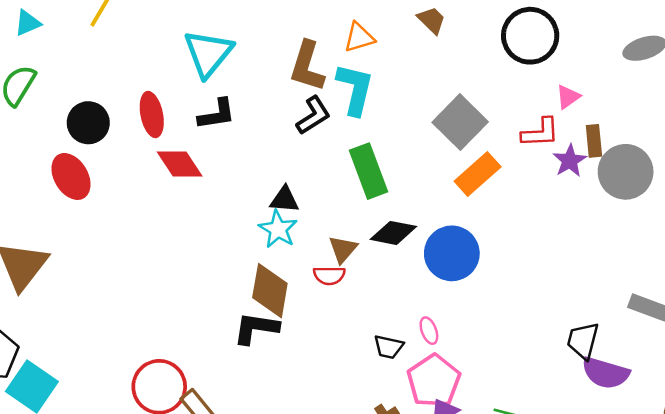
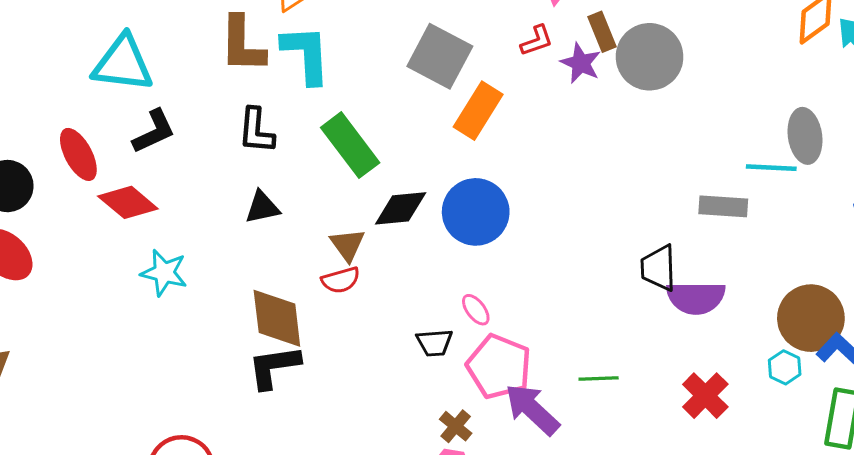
cyan triangle: (208, 53) -> (123, 64), turned -46
black L-shape: (313, 115) -> (256, 131), moved, turned 144
red L-shape: (540, 133) -> (537, 41), size x0.7
cyan star: (278, 229) -> (164, 273), moved

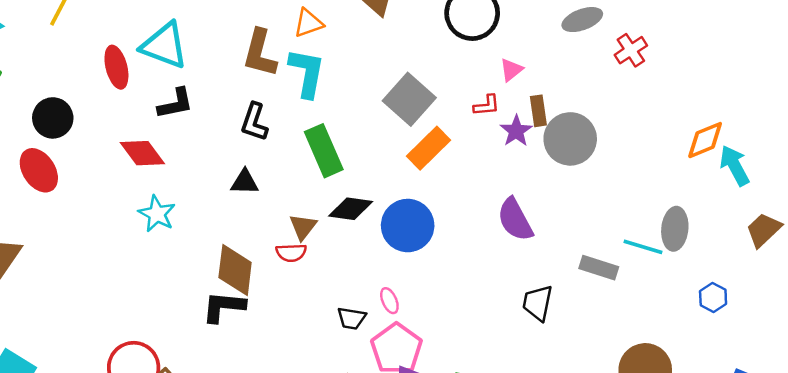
red ellipse: (78, 154) -> (116, 67), moved
purple semicircle: (696, 298) -> (515, 220), moved, turned 48

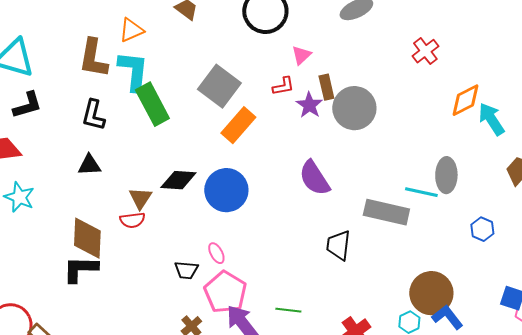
red cross: (631, 50) -> (425, 51), moved
green rectangle: (324, 151) -> (152, 104), moved
gray rectangle: (599, 268) -> (386, 212), size x1.4

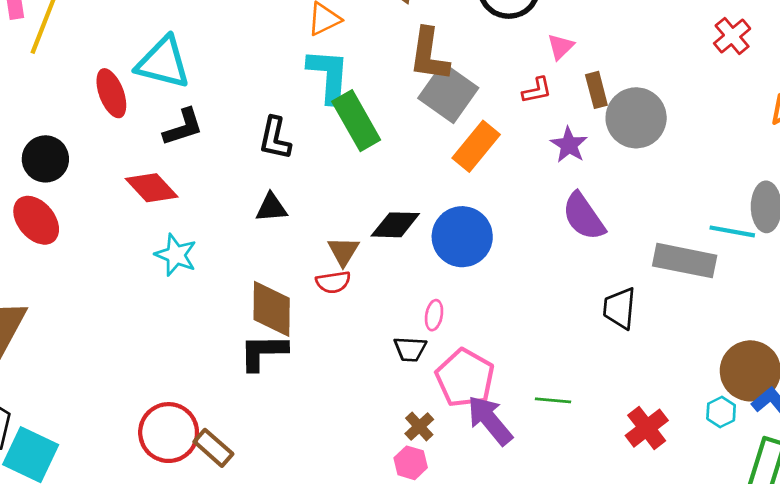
brown L-shape: (93, 58) -> (429, 55), moved
purple star: (309, 105) -> (569, 145), moved
pink ellipse: (216, 253) -> (434, 315), moved, turned 40

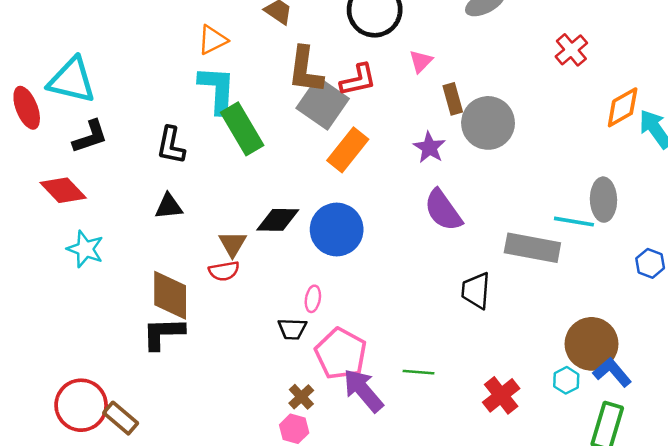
red L-shape: (537, 90) -> (358, 80), moved, size x1.4

